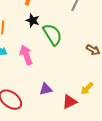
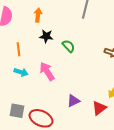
green semicircle: (52, 35) -> (68, 46), size x0.6

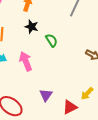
purple triangle: (73, 101) -> (46, 95), turned -40

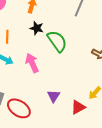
green semicircle: (51, 40) -> (57, 41), size x1.6

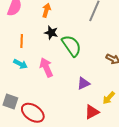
purple triangle: (54, 96) -> (83, 83), moved, turned 32

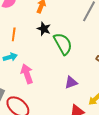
cyan arrow: (20, 64) -> (10, 57), turned -48
pink arrow: (46, 67) -> (27, 74), moved

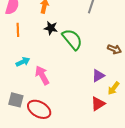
orange line: (14, 34) -> (18, 30), moved
purple triangle: (71, 82) -> (98, 76), moved

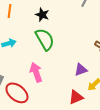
green semicircle: (72, 39) -> (45, 39), moved
pink arrow: (42, 75) -> (36, 72), moved

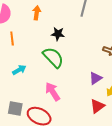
black star: (42, 15) -> (58, 34), moved

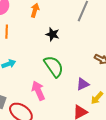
green semicircle: (53, 57) -> (54, 66), moved

